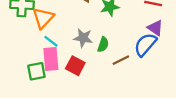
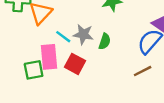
cyan line: (51, 41) -> (63, 37), moved
brown line: (121, 60) -> (143, 71), moved

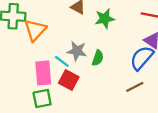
cyan line: (63, 37) -> (62, 61), moved
green square: (34, 70) -> (42, 98), moved

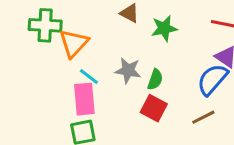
cyan line: (62, 61) -> (89, 76), moved
red square: (69, 80) -> (154, 108), moved

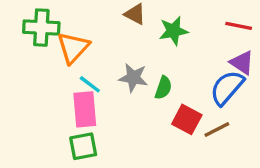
red square: (154, 108) -> (187, 119), moved

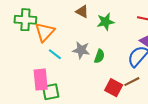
pink rectangle: (85, 109) -> (41, 80), moved
red square: (187, 119) -> (114, 88), moved

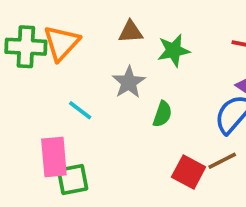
brown triangle: (82, 12) -> (131, 32), turned -32
orange triangle: (45, 32) -> (61, 43), moved
gray star: (81, 50) -> (129, 82), moved, turned 30

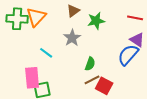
brown triangle: (131, 32) -> (73, 11), turned -32
green semicircle: (162, 114) -> (90, 64), moved
brown line: (222, 161) -> (92, 80), moved

